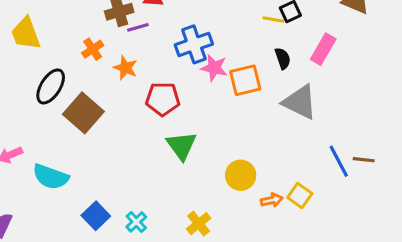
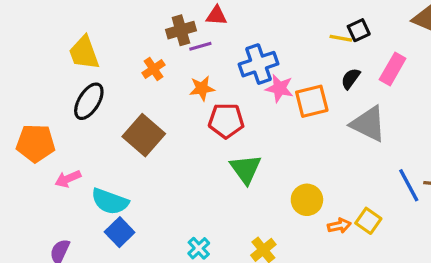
black semicircle: (283, 58) -> (351, 79), turned -125
orange star: (125, 68) -> (202, 88), moved, turned -30
black ellipse: (51, 86) -> (89, 101), moved
blue square: (96, 216) -> (120, 232), moved

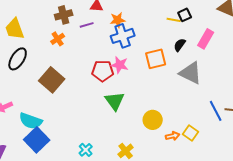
brown cross: (181, 30) -> (64, 15), moved
orange star: (202, 88) -> (118, 20), moved
pink star: (279, 88) -> (120, 65), moved
blue square: (120, 232) -> (37, 140), size x1.4

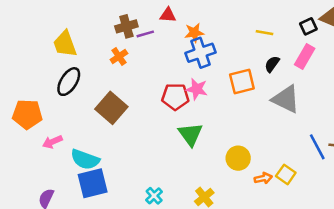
black square: (185, 15) -> (308, 26), moved
purple line: (87, 25) -> (145, 34), moved
blue square: (37, 140) -> (93, 183), turned 30

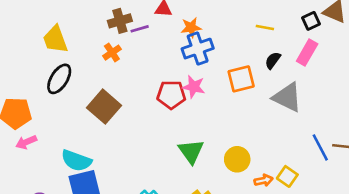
green triangle: (190, 134) -> (191, 151), moved
pink arrow: (52, 142) -> (26, 142), moved

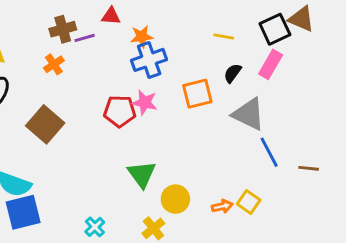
black square: (311, 21) -> (275, 29), size x1.5
blue line: (320, 147) -> (269, 152), moved
yellow circle: (237, 159) -> (175, 199), moved

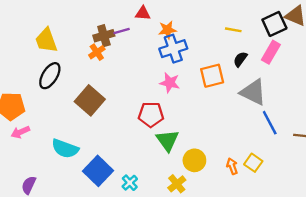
brown cross: (63, 29) -> (104, 36), moved
red pentagon: (120, 111) -> (151, 114), moved
orange arrow: (222, 206) -> (232, 166), turned -98
blue square: (23, 212) -> (98, 171), moved, turned -32

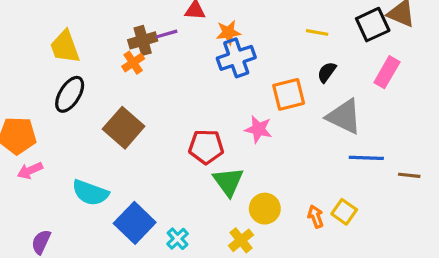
pink rectangle: (271, 52) -> (387, 72), moved
pink star: (170, 83) -> (258, 129), moved
blue line: (270, 123) -> (366, 158), turned -60

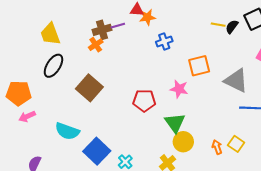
orange star: (228, 32) -> (147, 17), moved
blue cross: (236, 58) -> (164, 41), size x0.7
black semicircle: (327, 72) -> (232, 27), moved
green triangle: (228, 182) -> (175, 123), moved

